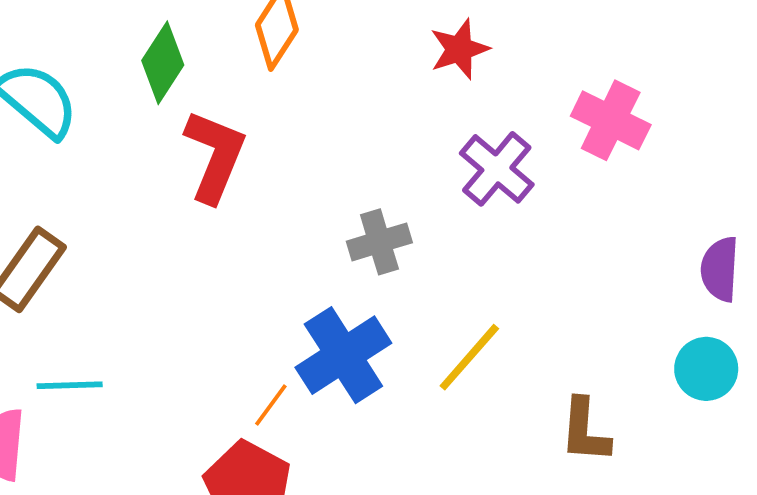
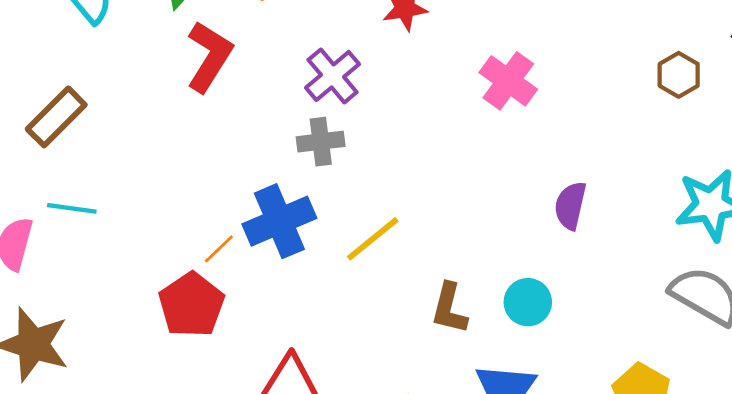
purple cross: (497, 169) -> (333, 76), moved
cyan circle: (706, 369) -> (528, 302), moved

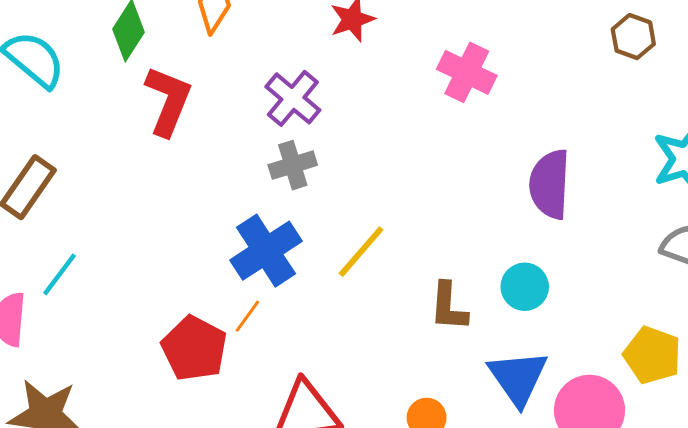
purple semicircle: (570, 206) -> (550, 184), size x1.4
cyan line: (72, 208) -> (60, 274), turned -51
orange line: (219, 249) -> (247, 316), moved

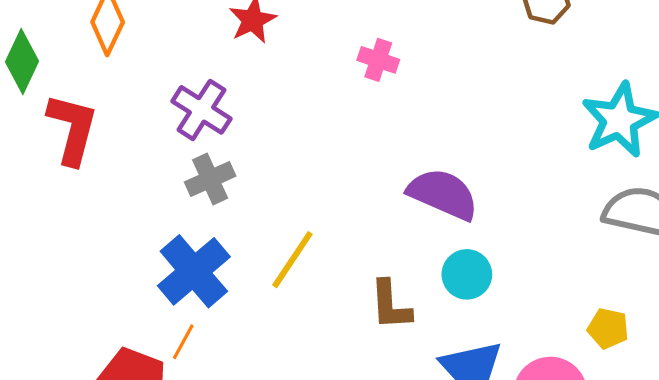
pink cross: (467, 72) -> (378, 60), size x0.7
purple semicircle: (550, 184) -> (443, 194), moved, turned 118
yellow pentagon: (652, 355) -> (608, 328), size x0.7

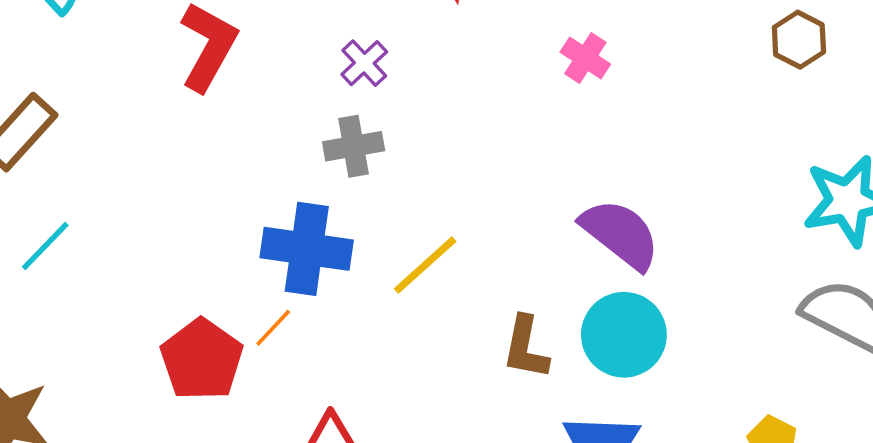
purple cross: (201, 110) -> (364, 63), size x0.7
blue cross: (194, 271) -> (307, 249), turned 34
cyan circle: (467, 274) -> (624, 335), size x1.4

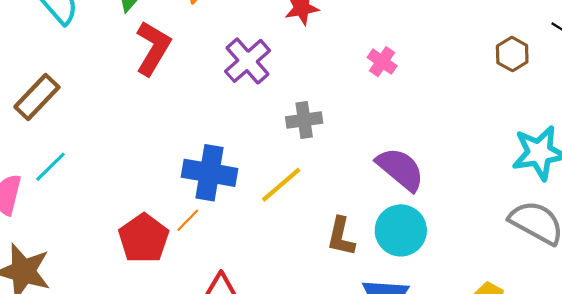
purple cross: (364, 63) -> (248, 61), size x1.6
gray cross: (354, 146) -> (304, 120), moved

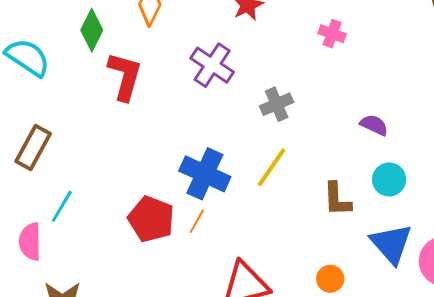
purple semicircle: (400, 169) -> (374, 125), size x0.6
blue cross: (209, 173) -> (205, 174), turned 30
cyan circle: (401, 230) -> (389, 179), size x0.7
red pentagon: (144, 238) -> (151, 219), moved

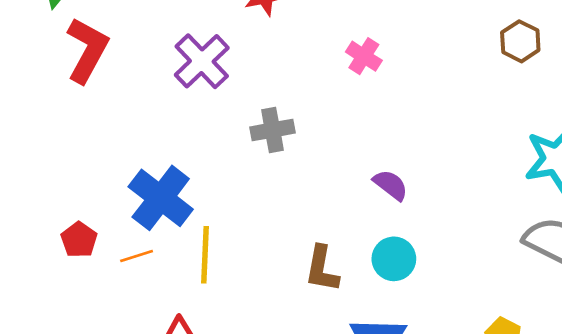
yellow line: (272, 167) -> (205, 255), moved, turned -45
red pentagon: (151, 219) -> (79, 240), size x0.6
orange line: (197, 221) -> (137, 256), turned 30

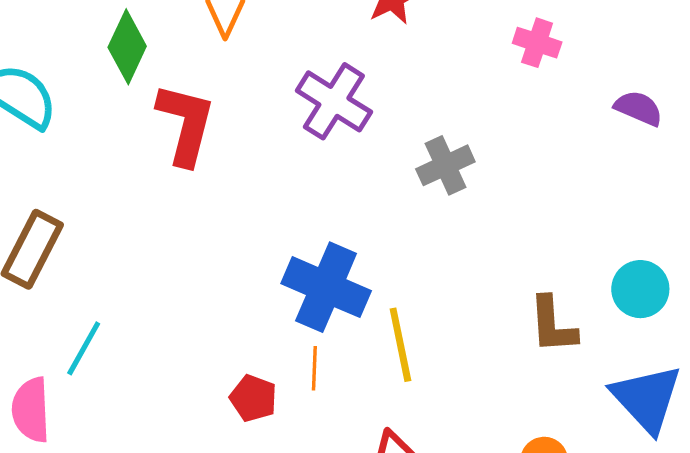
purple semicircle: (391, 185) -> (639, 108), moved
red pentagon: (79, 240) -> (253, 398), moved
orange line: (137, 256) -> (314, 368), turned -56

